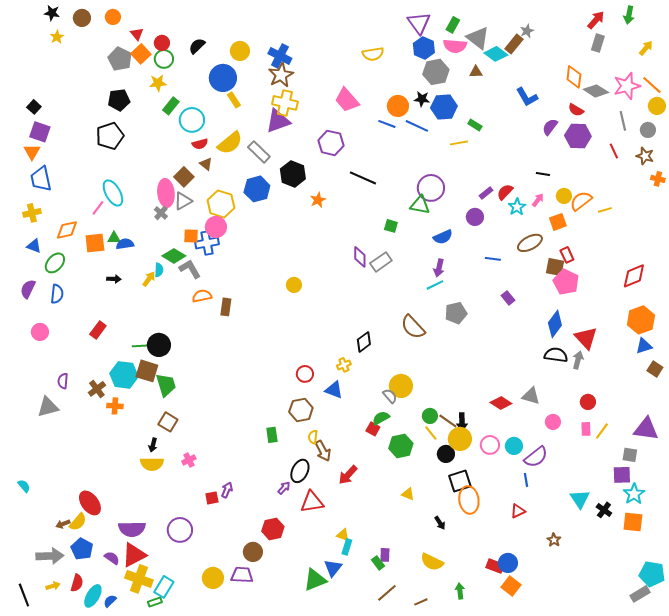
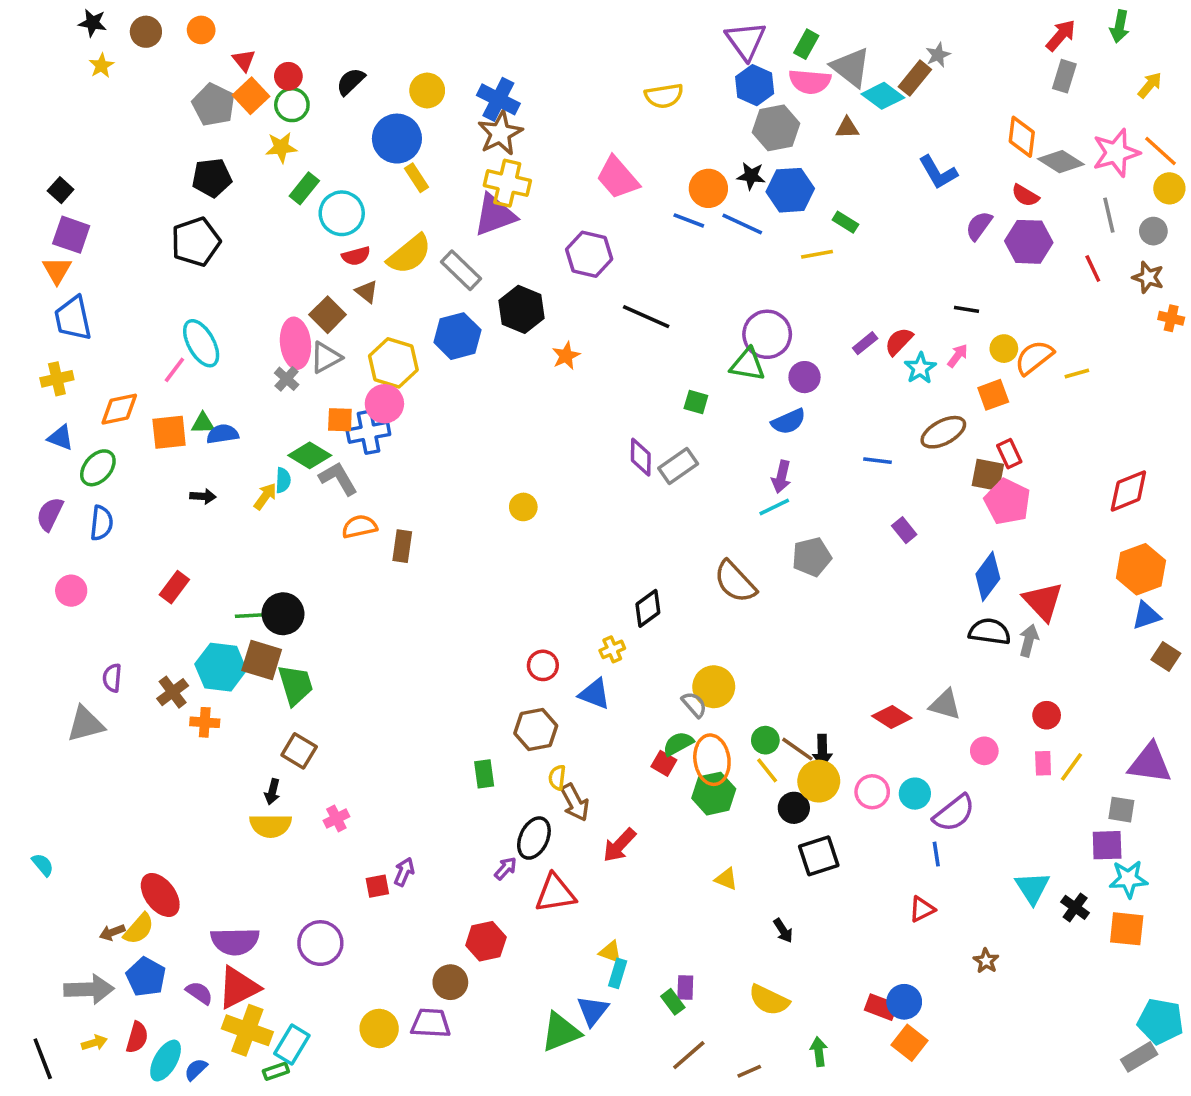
purple circle: (475, 217) -> (805, 377), moved
cyan star: (634, 494) -> (1128, 879), turned 30
orange ellipse: (469, 500) -> (712, 760), moved

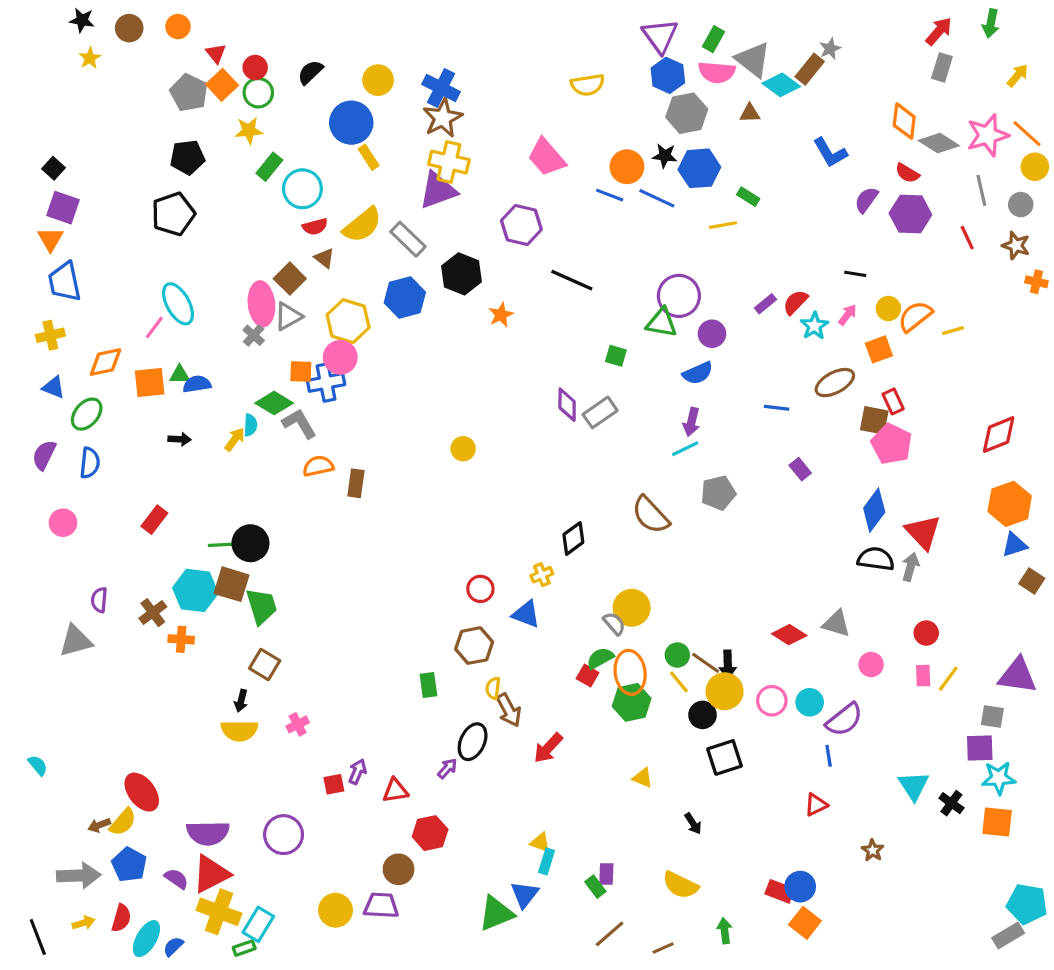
red triangle: (555, 893) -> (395, 791), moved, size x0.7

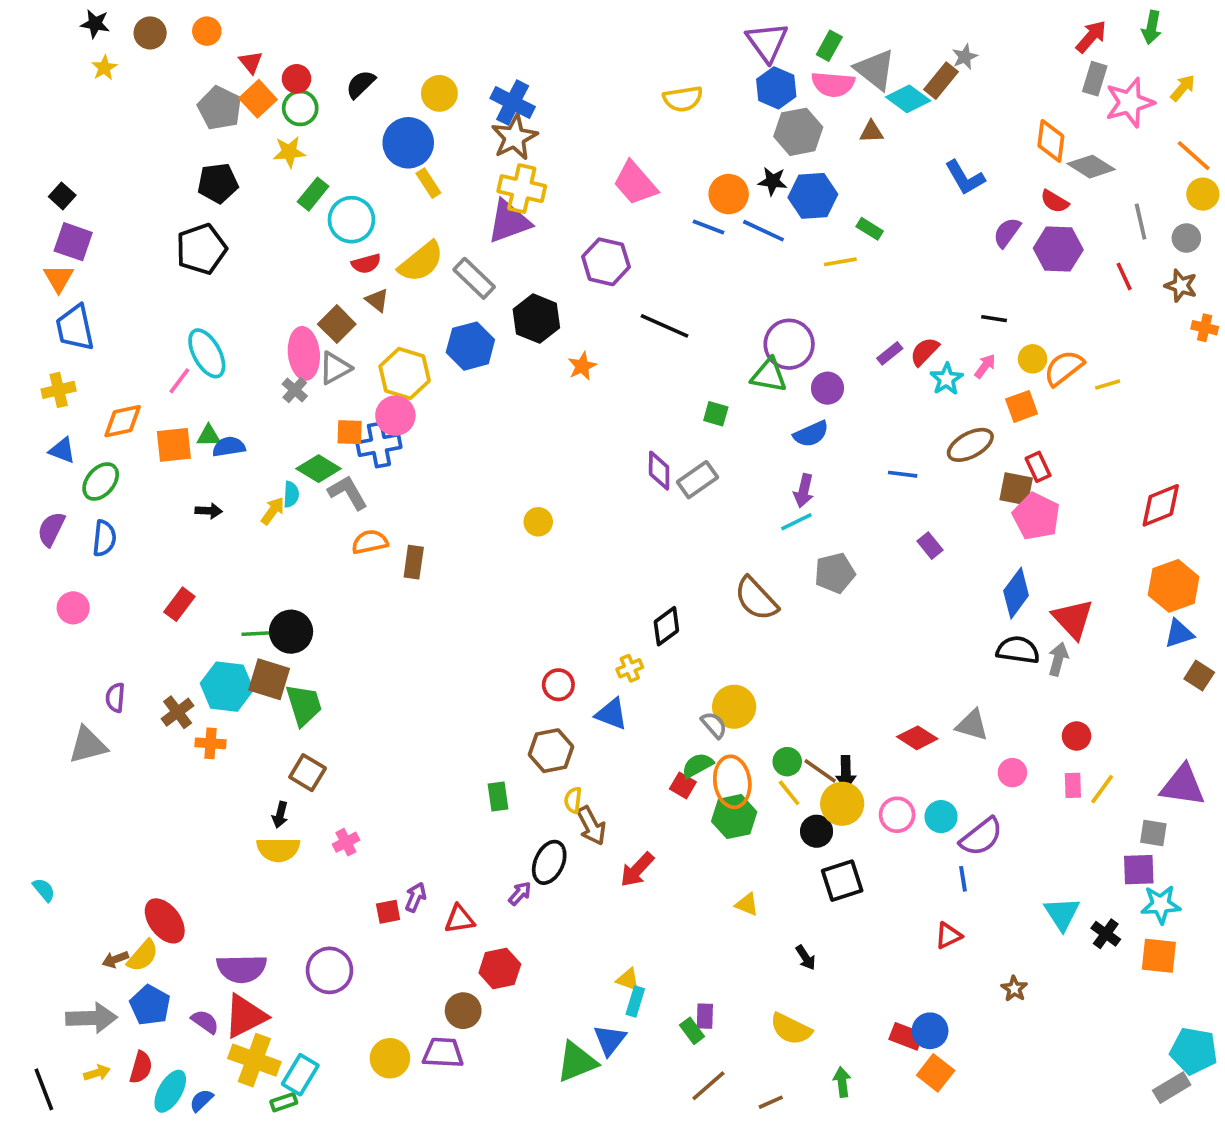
pink star: (988, 135) -> (1130, 103), moved

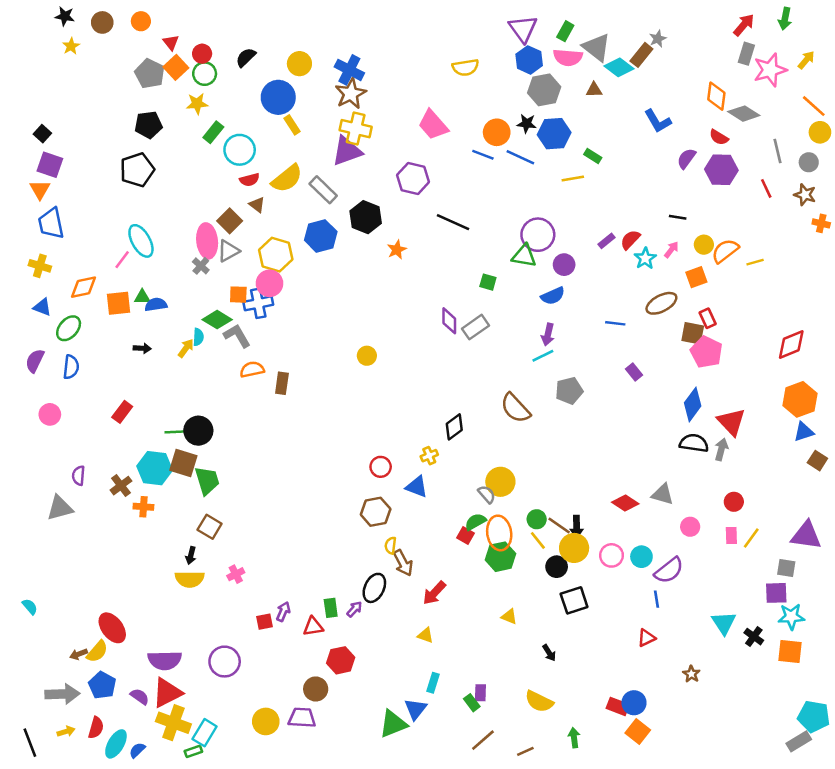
yellow cross: (59, 390) -> (40, 266), turned 30
green rectangle: (498, 796) -> (331, 608), moved
yellow triangle: (628, 980) -> (426, 635), moved

